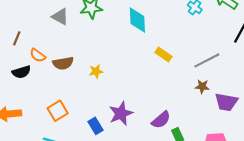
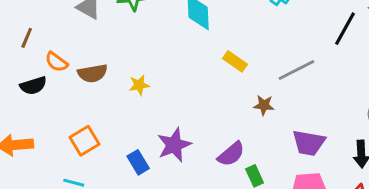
brown star: (202, 87) -> (264, 105), moved
purple trapezoid: (226, 102) -> (309, 143), moved

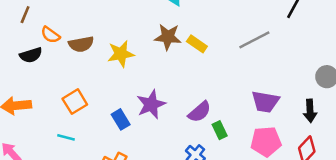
yellow rectangle: (235, 61) -> (197, 44), moved
yellow star: (139, 85) -> (121, 54), size x1.5
brown star: (264, 105) -> (168, 37), moved, size x1.5

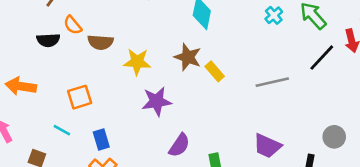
purple star: (151, 104) -> (157, 101), moved
purple semicircle: (200, 112) -> (179, 145), moved, turned -30
blue rectangle: (121, 119) -> (101, 140), moved

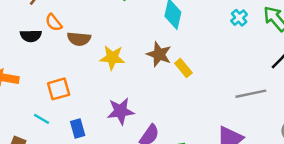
gray line: (272, 82) -> (251, 94), moved
purple star: (157, 101) -> (121, 111), moved

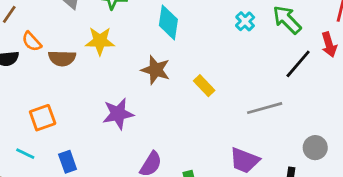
yellow star: (112, 58) -> (100, 41), moved
yellow rectangle: (183, 68) -> (204, 86), moved
purple star: (121, 111) -> (118, 114), moved

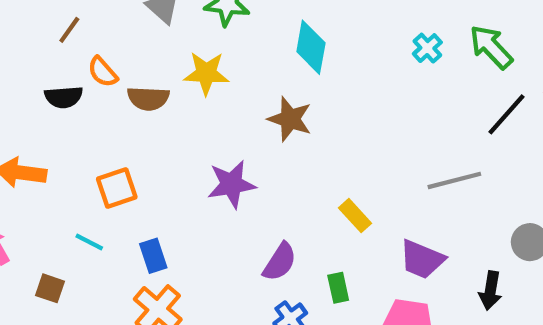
yellow rectangle: (204, 86) -> (355, 216), moved

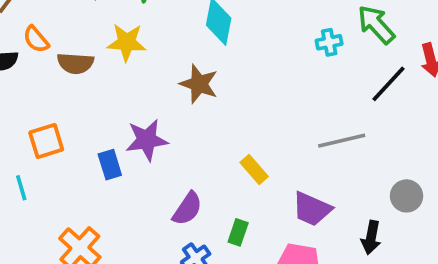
cyan cross: (427, 48) -> (329, 42), moved, turned 30
cyan line: (89, 242) -> (21, 188), turned 45
blue rectangle: (153, 256) -> (110, 165), moved
green rectangle: (338, 288) -> (238, 232), turned 30

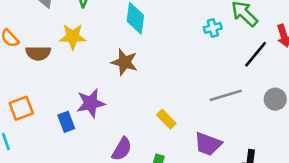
gray circle: (407, 196) -> (275, 99), moved

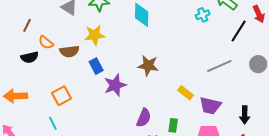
brown star: (124, 62) -> (148, 66), moved
yellow rectangle: (166, 119) -> (186, 93), moved
blue rectangle: (66, 122) -> (96, 66), moved

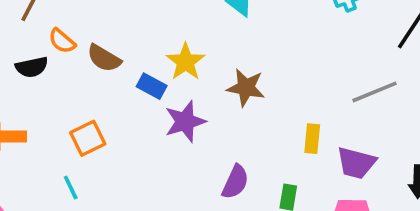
yellow star: (95, 35) -> (186, 62), moved, turned -30
brown semicircle: (69, 51) -> (104, 58), turned 36
blue rectangle: (96, 66) -> (152, 86), turned -35
yellow rectangle: (186, 93) -> (312, 139), turned 56

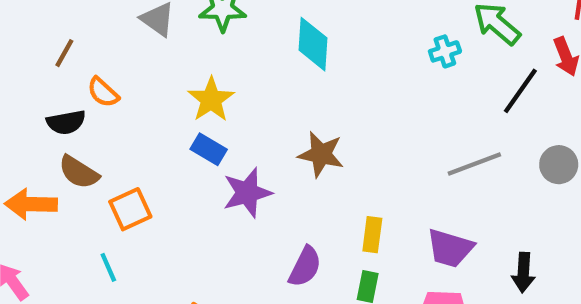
brown semicircle: (104, 58) -> (79, 172), moved
yellow star: (186, 62) -> (211, 100), moved
yellow rectangle: (312, 139) -> (372, 235), moved

